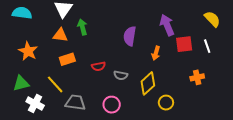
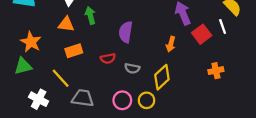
purple semicircle: (130, 36) -> (126, 32), moved
red square: (184, 44) -> (202, 34), turned -30
white line: (207, 46) -> (223, 26), moved
green triangle: (21, 83) -> (23, 66), moved
yellow circle: (166, 103) -> (147, 100), moved

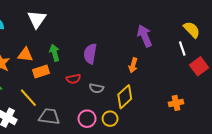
green arrow: (90, 15) -> (55, 53), moved
orange triangle: (66, 24) -> (25, 55), moved
red square: (202, 34) -> (199, 66), moved
orange cross: (216, 71) -> (176, 103), moved

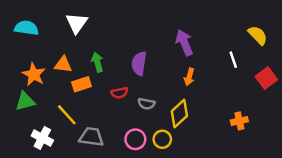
purple arrow: (145, 36) -> (184, 43), moved
white line: (182, 48) -> (233, 60), moved

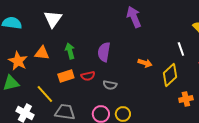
purple arrow: (184, 43) -> (134, 17), moved
orange arrow: (189, 77) -> (145, 63), turned -88
orange rectangle: (82, 84) -> (66, 76), moved
yellow diamond: (179, 114) -> (170, 75), moved

